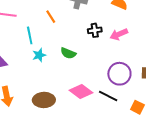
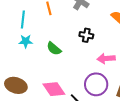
pink arrow: (119, 34) -> (106, 58), moved

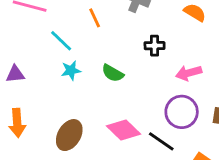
cyan line: (23, 20) -> (61, 41), turned -42
brown ellipse: (16, 85) -> (69, 135), turned -65

